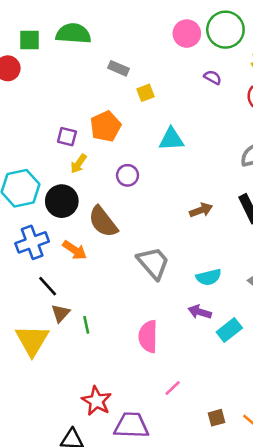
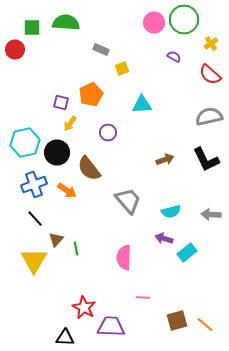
black line: (48, 286) -> (35, 218), moved
pink line: (173, 388) -> (143, 298), turned 48
brown square: (216, 418) -> (177, 320), size x1.5

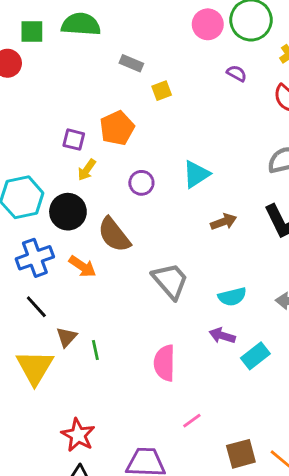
cyan triangle: (142, 104) -> (196, 174), moved, turned -30
pink line: (143, 298) -> (192, 421), turned -40
red star: (84, 308) -> (78, 435), moved

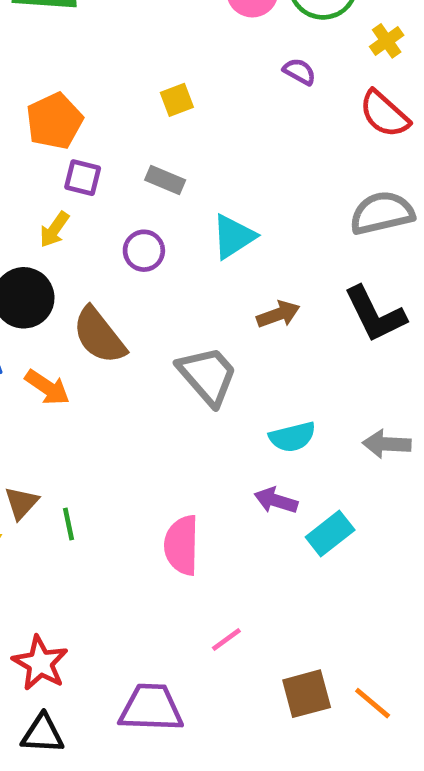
gray rectangle: (131, 63) -> (165, 180), moved
orange pentagon: (117, 128) -> (54, 121), moved
purple square: (74, 140) -> (83, 178), moved
gray trapezoid: (170, 281) -> (208, 376), moved

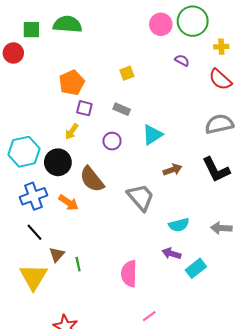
yellow cross: (387, 41) -> (221, 47), turned 32

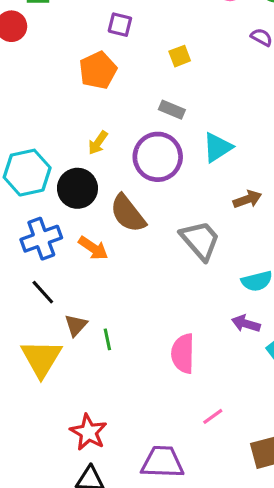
purple square: (84, 108) -> (120, 25), moved
purple circle: (112, 141) -> (158, 157), size x1.8

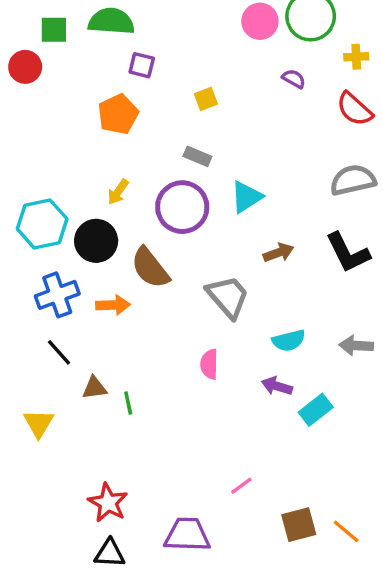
orange arrow: (93, 248) -> (113, 305), turned -36
brown triangle: (76, 325) -> (94, 388), turned 40
pink semicircle: (183, 354) -> (209, 364), moved, size x0.7
yellow triangle: (41, 358) -> (39, 423), moved, size x0.7

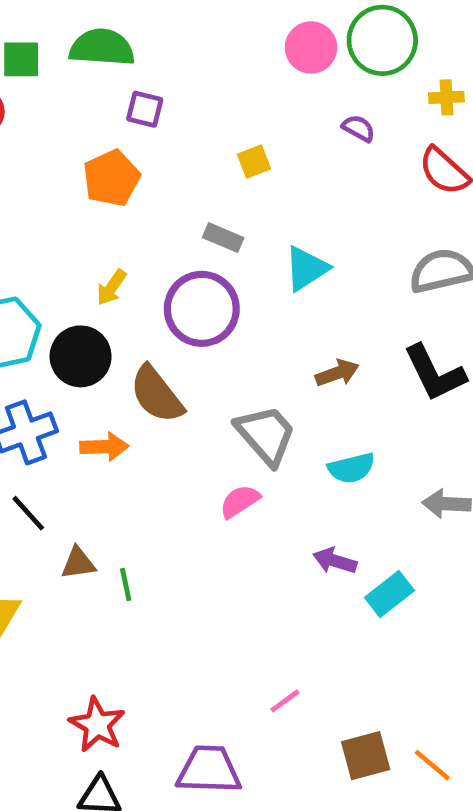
yellow square: (206, 99) -> (254, 162), moved
cyan triangle: (246, 197) -> (306, 268), moved
cyan semicircle: (289, 341) -> (351, 468), moved
pink semicircle: (209, 364) -> (240, 501), moved, turned 56

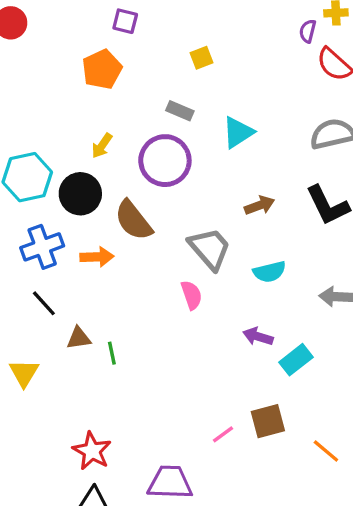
purple semicircle: (359, 128) -> (308, 31), moved, turned -105
pink semicircle: (240, 501) -> (192, 295), turned 104
brown square: (366, 756) -> (268, 421), moved
orange line: (432, 765) -> (326, 451), moved

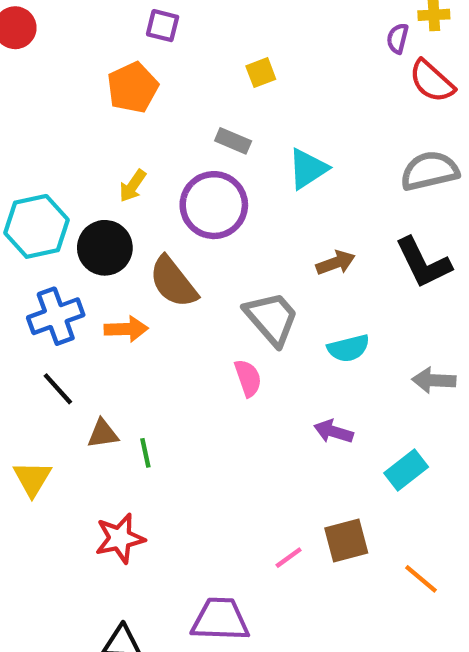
cyan rectangle: (296, 360) -> (406, 470), moved
red star: (92, 451) -> (120, 538), moved, turned 30

